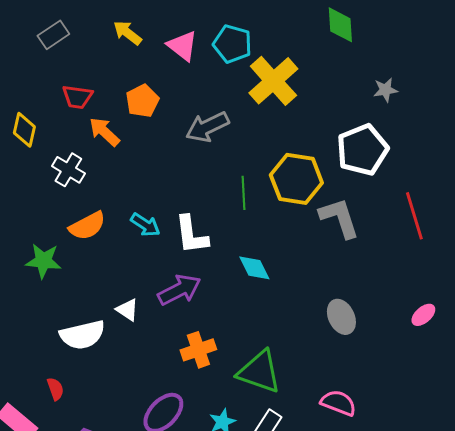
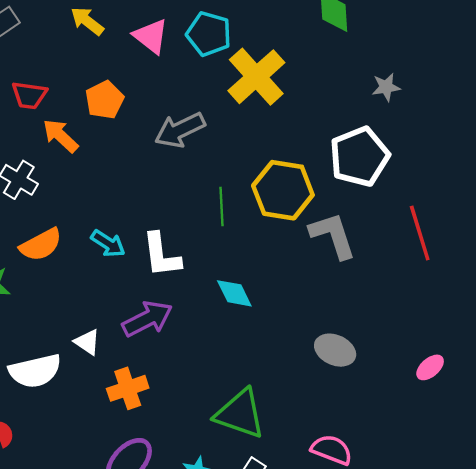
pink ellipse: (423, 315) -> (430, 367), moved
gray ellipse: (341, 317) -> (335, 350), turned -40
orange cross: (198, 350) -> (128, 388), moved

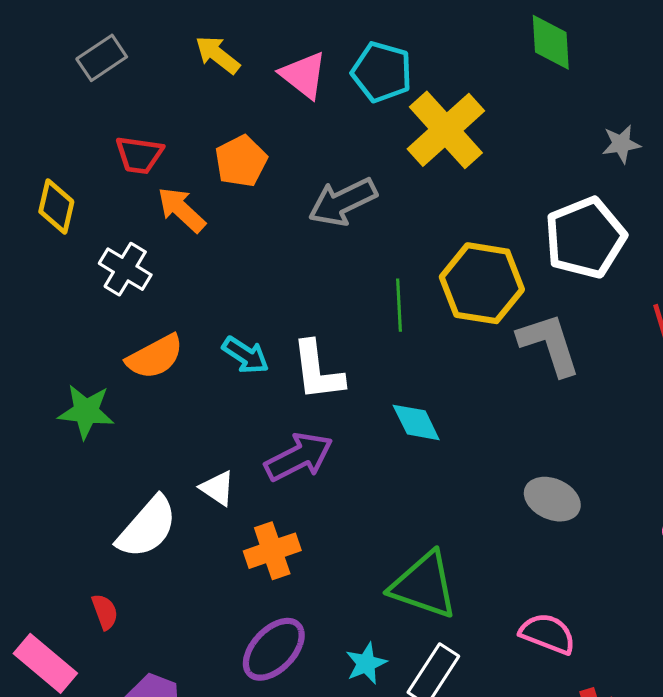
white semicircle: (35, 371) -> (147, 527), turned -36

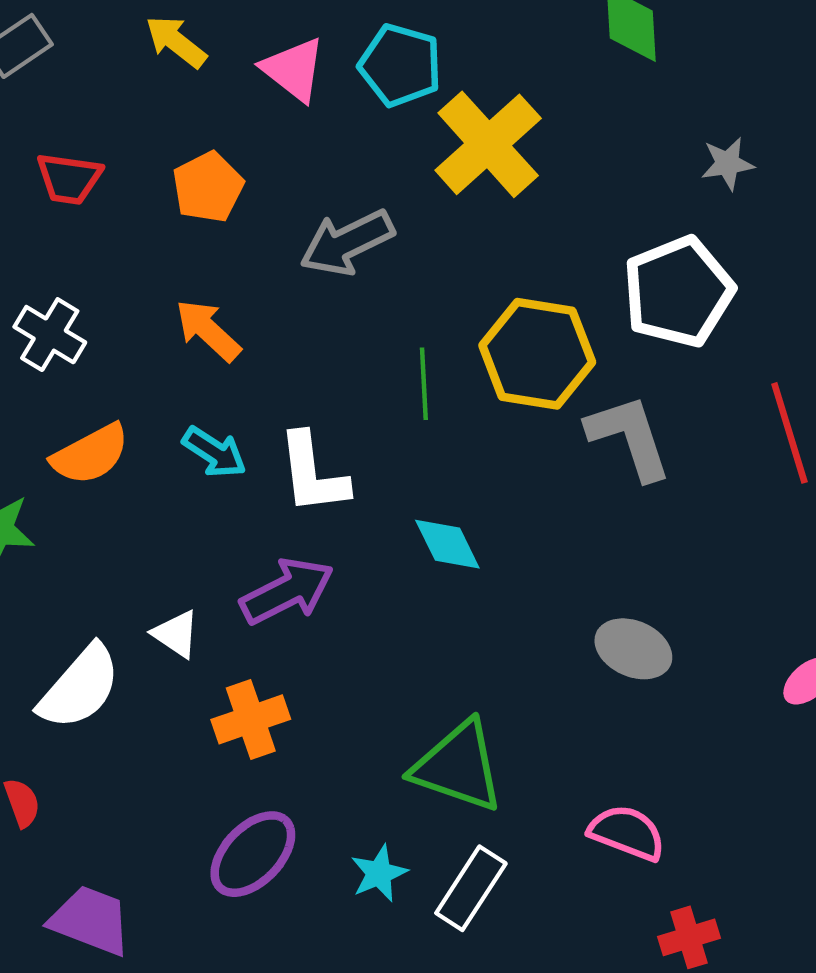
orange arrow: (181, 210) -> (208, 330), moved

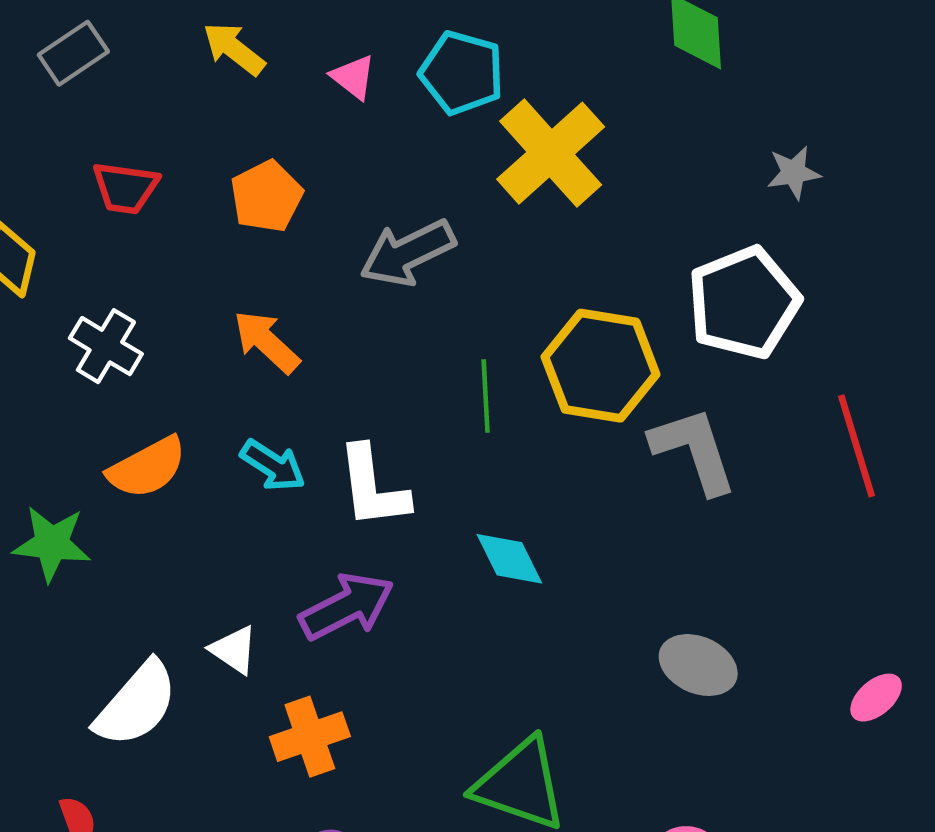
pink triangle: (293, 69) -> (353, 77), size x0.7

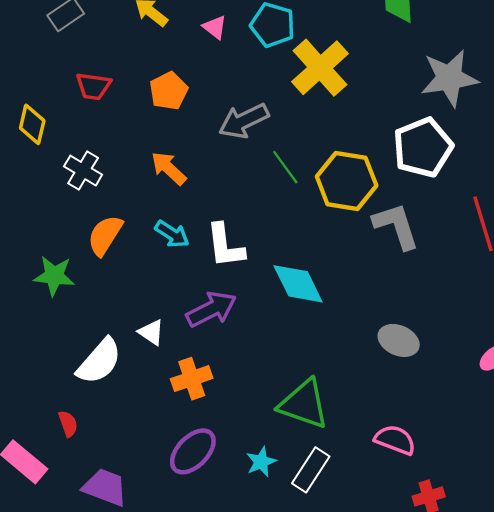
gray star: (794, 173) -> (449, 78), size x2.0
green line: (486, 396) -> (285, 167), moved, turned -33
orange semicircle: (147, 468) -> (105, 235), turned 150
cyan diamond: (509, 559) -> (298, 284), size x1.4

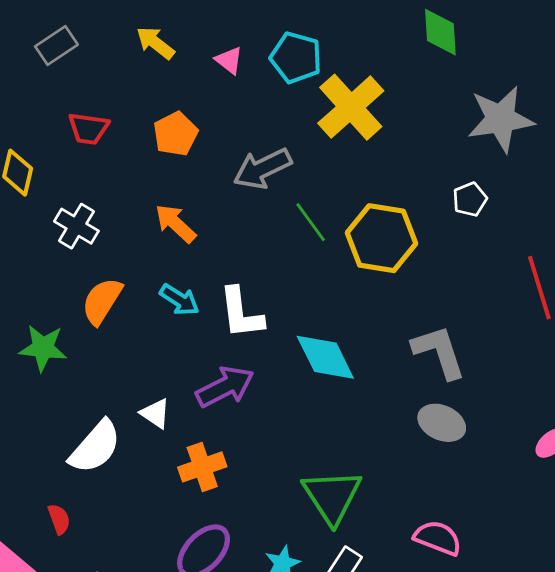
white pentagon: (423, 147) -> (470, 199), size x0.5
gray L-shape: (396, 226) -> (439, 352), moved
green triangle: (304, 404) -> (332, 496), turned 38

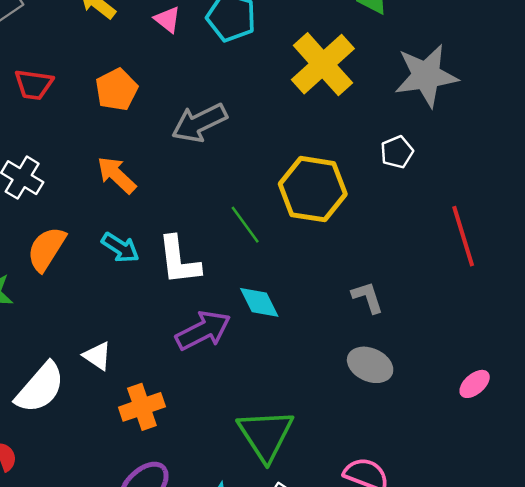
yellow cross: (351, 107) -> (323, 64), moved
green line: (311, 222) -> (245, 225), moved
gray L-shape: (439, 352) -> (368, 297), size x0.6
cyan diamond: (325, 357) -> (259, 302), size x0.7
purple arrow: (225, 387) -> (203, 330), moved

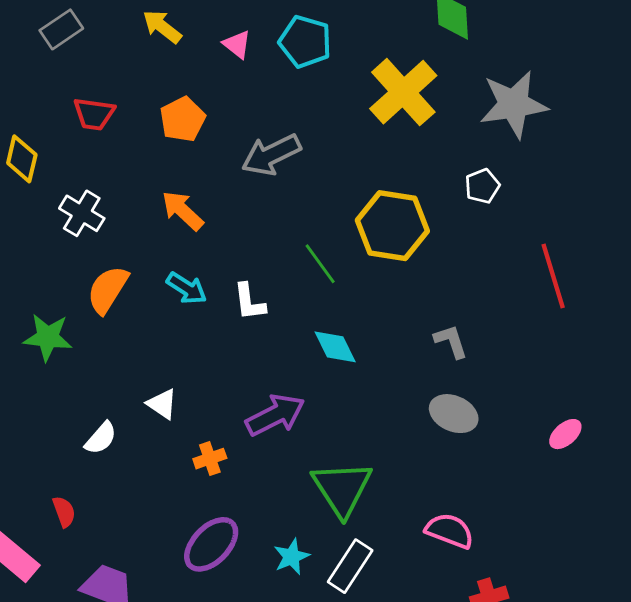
white L-shape: (179, 260) -> (249, 302), size x0.7
purple arrow: (203, 330) -> (275, 415), moved
white semicircle: (40, 388) -> (101, 438), size x0.6
orange cross: (142, 407) -> (210, 459), size x0.7

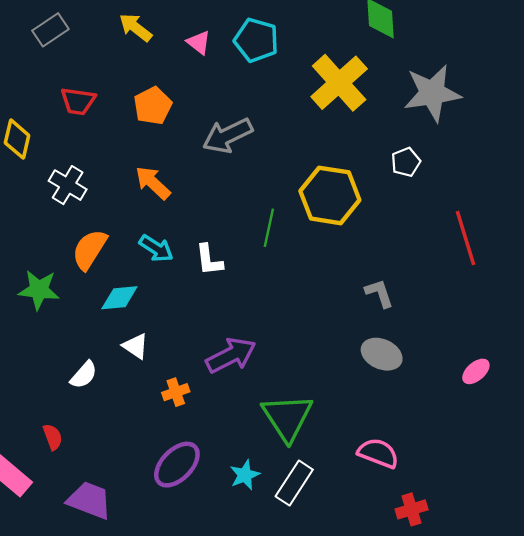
green line: (320, 264) -> (269, 228), turned 48
cyan diamond: (335, 347) -> (119, 298), moved, turned -69

